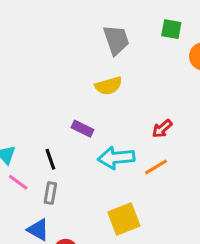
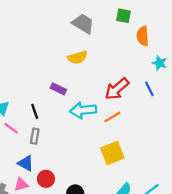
gray trapezoid: (116, 40) -> (83, 24), turned -40
red arrow: (162, 129) -> (117, 89), size x1.6
yellow square: (124, 219) -> (112, 153), moved

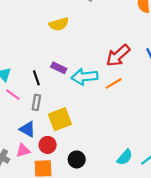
yellow semicircle: (77, 57) -> (59, 24), moved
purple rectangle: (58, 89) -> (59, 68), moved
yellow square: (112, 153) -> (60, 119), moved

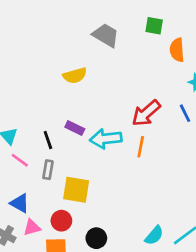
orange line: (114, 83) -> (141, 147), turned -48
yellow square: (60, 119) -> (76, 190), turned 30
blue triangle: (27, 129) -> (20, 203), moved

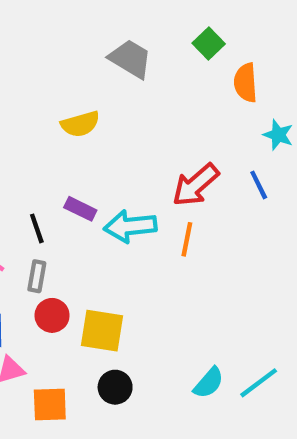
green square: (154, 26) -> (209, 44), turned 36
yellow square: (76, 190) -> (102, 331), moved
red circle: (61, 221) -> (52, 315), moved

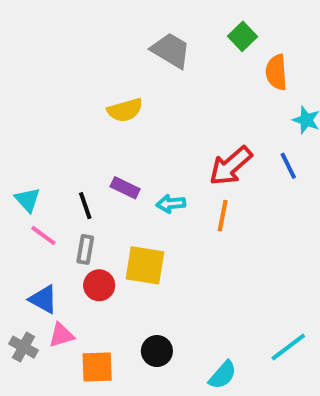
cyan arrow: (130, 226) -> (171, 204), size x0.6
yellow square: (102, 331) -> (145, 265), moved
cyan semicircle: (209, 383) -> (223, 375), moved

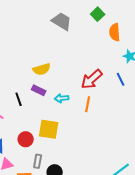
yellow semicircle: (125, 110) -> (42, 69), moved
gray rectangle: (85, 249) -> (38, 161), moved

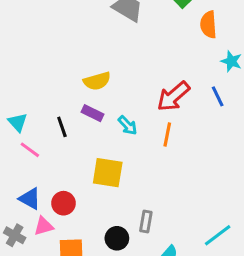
cyan arrow: (62, 98) -> (128, 125), turned -128
red circle: (26, 139) -> (63, 203), moved
gray rectangle: (38, 161) -> (146, 222), moved

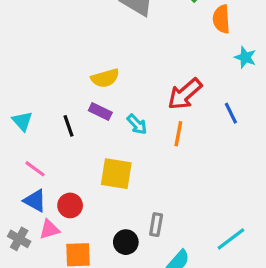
blue line: (218, 96) -> (231, 113), moved
pink line: (30, 150) -> (35, 169), moved

